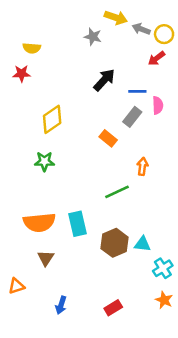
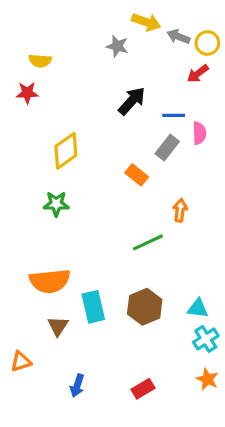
cyan rectangle: (78, 224) -> (93, 307), moved
cyan triangle: (142, 244) -> (198, 308), moved

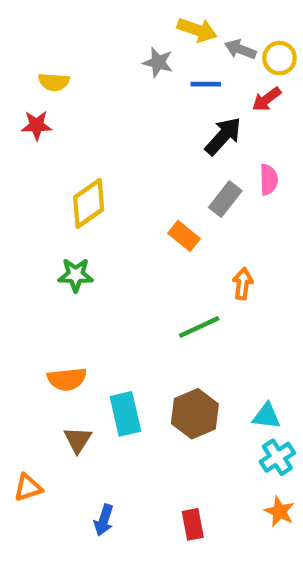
black arrow: (132, 101) -> (223, 136), moved
blue line: (174, 115) -> (206, 84), moved
orange semicircle: (50, 281) -> (67, 379), size x0.7
red rectangle: (143, 389) -> (193, 524), turned -70

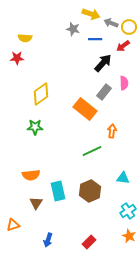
orange rectangle: (184, 236) -> (85, 109), size x1.6
cyan triangle: (266, 416) -> (123, 178), moved
red rectangle: (193, 524) -> (89, 242), turned 56

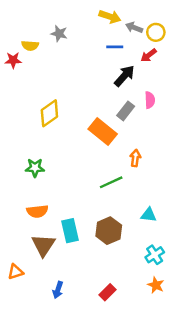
gray star: (73, 29) -> (59, 34), moved
red star: (17, 58) -> (13, 60), moved
green star: (35, 127) -> (35, 168), moved
brown triangle: (36, 203) -> (43, 245), size x1.5

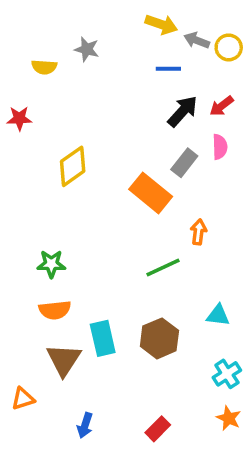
red arrow: (149, 55) -> (222, 106), moved
red star: (13, 60) -> (19, 118), moved
green star: (35, 168) -> (51, 264), moved

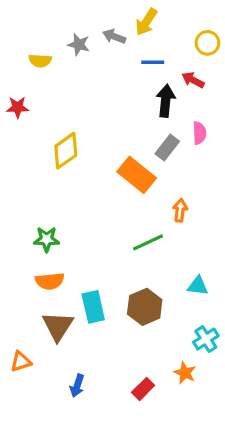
yellow arrow: (161, 24) -> (146, 22), turned 104
gray arrow: (197, 40) -> (114, 36), moved
red arrow: (222, 106) -> (193, 80), moved, turned 65
black arrow: (183, 111) -> (166, 101), turned -36
orange star: (229, 418) -> (185, 373), moved

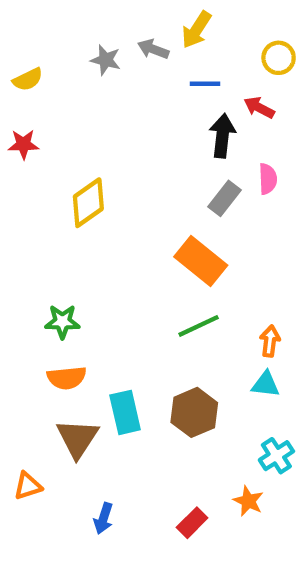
yellow semicircle: (40, 61) -> (28, 79), moved, turned -30
orange rectangle: (137, 175) -> (201, 261), moved
orange arrow: (180, 210) -> (270, 341), moved

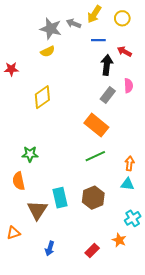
yellow circle: (279, 58) -> (122, 18), moved
gray star: (106, 60) -> (51, 29), size x1.5
yellow semicircle: (28, 79) -> (48, 51), moved
orange semicircle: (67, 378) -> (19, 181), moved, turned 84

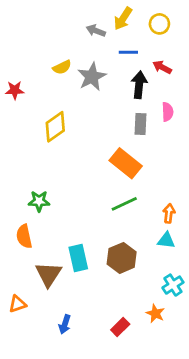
gray star: (51, 29) -> (92, 77), moved, turned 30
gray rectangle: (108, 95) -> (140, 124), turned -35

